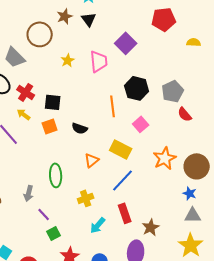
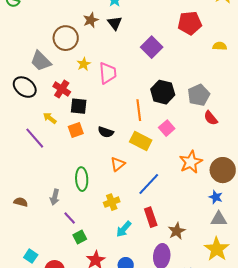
yellow star: (68, 60) -> (84, 64), moved
pink trapezoid: (99, 61) -> (108, 73), moved
red cross: (26, 92) -> (62, 89), moved
yellow rectangle: (121, 149) -> (141, 141), moved

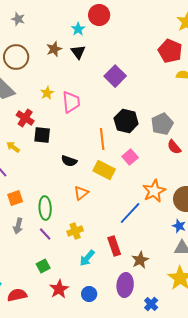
red pentagon: (190, 23) -> (170, 51), moved, turned 30
brown circle: (66, 38) -> (16, 57), moved
orange square: (76, 130) -> (15, 198), moved
blue line: (149, 184) -> (130, 213), moved
purple line: (70, 218) -> (45, 234), moved

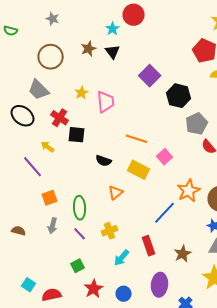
black hexagon: (126, 121) -> (179, 96), moved
orange line: (102, 139) -> (137, 139), turned -65
brown star: (140, 260) -> (183, 254), moved

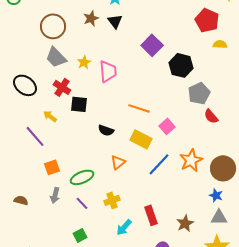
gray trapezoid: (39, 90) -> (56, 57), moved
green ellipse: (80, 208) -> (82, 177), turned 70
blue line: (165, 213) -> (159, 164), moved

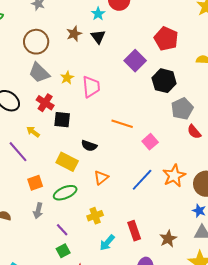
red pentagon: (207, 20) -> (166, 39), moved
yellow rectangle: (141, 139) -> (67, 162), moved
purple line: (82, 203) -> (62, 230), moved

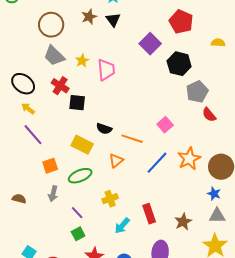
orange line: (122, 124) -> (132, 139), moved
yellow arrow: (33, 132) -> (28, 109), moved

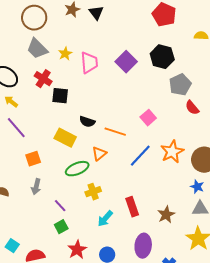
purple square: (150, 44) -> (126, 62), moved
green ellipse: (80, 176) -> (77, 169), moved

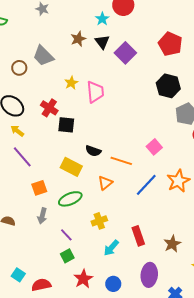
brown circle: (34, 18) -> (19, 68), moved, size x0.6
gray trapezoid: (37, 49) -> (43, 56), moved
purple square: (126, 62) -> (125, 53), moved
green ellipse: (77, 169) -> (70, 199), moved

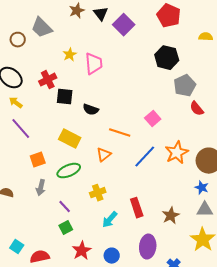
red cross: (49, 108) -> (48, 80), turned 30
black semicircle: (93, 151) -> (91, 110), moved

